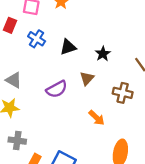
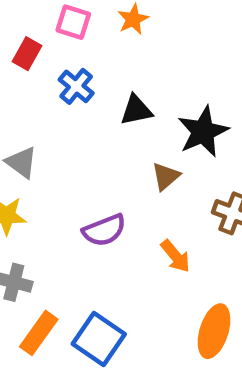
black star: (103, 54) -> (203, 132), size x1.6
purple semicircle: (57, 89) -> (104, 230), moved

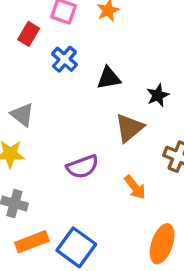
black star: (203, 132) -> (158, 95), size x0.6
brown triangle: (166, 176) -> (129, 128), size x1.4
orange rectangle: (39, 333) -> (32, 242), turned 32

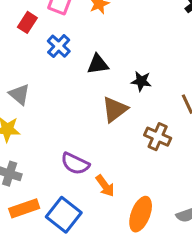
black star: (158, 95) -> (141, 81), turned 30
purple semicircle: (83, 167) -> (75, 164), moved, turned 44
orange arrow: (135, 187) -> (105, 186), moved

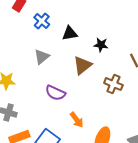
gray triangle: (19, 94) -> (42, 57), moved, turned 42
purple semicircle: (75, 164) -> (55, 93), moved

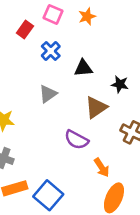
purple semicircle: (55, 93) -> (76, 140), moved
orange arrow: (77, 120) -> (102, 168), moved

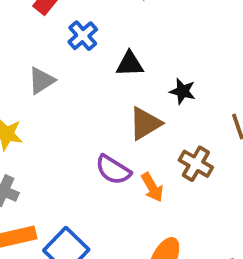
gray triangle: (48, 94) -> (41, 81), moved
orange arrow: (102, 168) -> (152, 187), moved

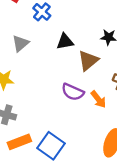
black triangle: (130, 64) -> (65, 41), moved

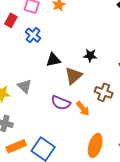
gray triangle: (20, 43) -> (25, 86), moved, turned -35

